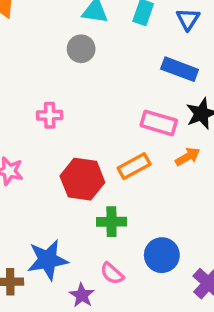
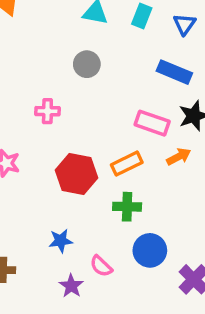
gray circle: (81, 49) -> (87, 64), moved
green cross: (111, 222) -> (127, 207), moved
blue star: (48, 260) -> (61, 241), moved, size x0.6

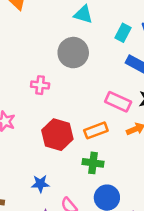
cyan rectangle: (142, 16) -> (123, 33), moved
gray circle: (87, 64) -> (73, 53), size x1.5

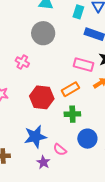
pink cross: (40, 85) -> (22, 62), turned 32
blue star: (40, 184) -> (35, 137), size x1.6

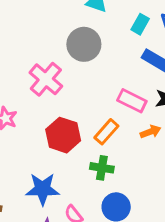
pink cross: (22, 62) -> (46, 79), size x1.6
orange rectangle: (70, 89) -> (106, 132), turned -30

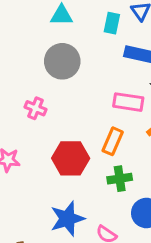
pink cross: (46, 79) -> (35, 108), size x0.6

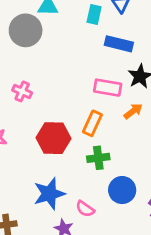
gray circle: (62, 61) -> (26, 30), moved

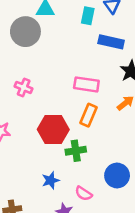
pink rectangle: (108, 88) -> (86, 84), moved
green cross: (98, 158) -> (76, 151), moved
blue star: (49, 194) -> (51, 180), size x0.6

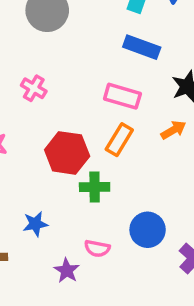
blue rectangle: (111, 42) -> (142, 47), moved
blue star: (51, 180) -> (35, 224), moved
pink semicircle: (84, 193) -> (97, 248), turned -30

